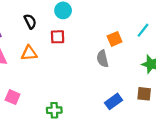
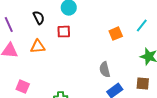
gray semicircle: (103, 59) -> (105, 70), moved

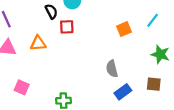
black semicircle: (39, 18) -> (51, 11), moved

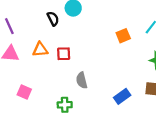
red square: (67, 27) -> (64, 54), moved
gray semicircle: (112, 69) -> (82, 80), moved

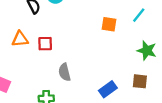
orange square: (123, 36) -> (109, 24), turned 32

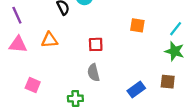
cyan line: (139, 15) -> (176, 29), moved
red square: (45, 44) -> (96, 44), moved

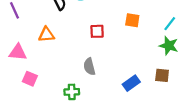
pink triangle: (18, 44) -> (18, 52), moved
red square: (96, 44) -> (97, 31), moved

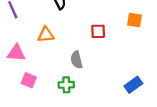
gray semicircle: (89, 67) -> (77, 60), moved
green cross: (72, 92) -> (66, 85), moved

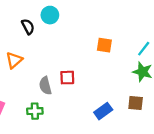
red square: (98, 31) -> (67, 78), moved
orange triangle: (46, 35) -> (14, 60), turned -36

